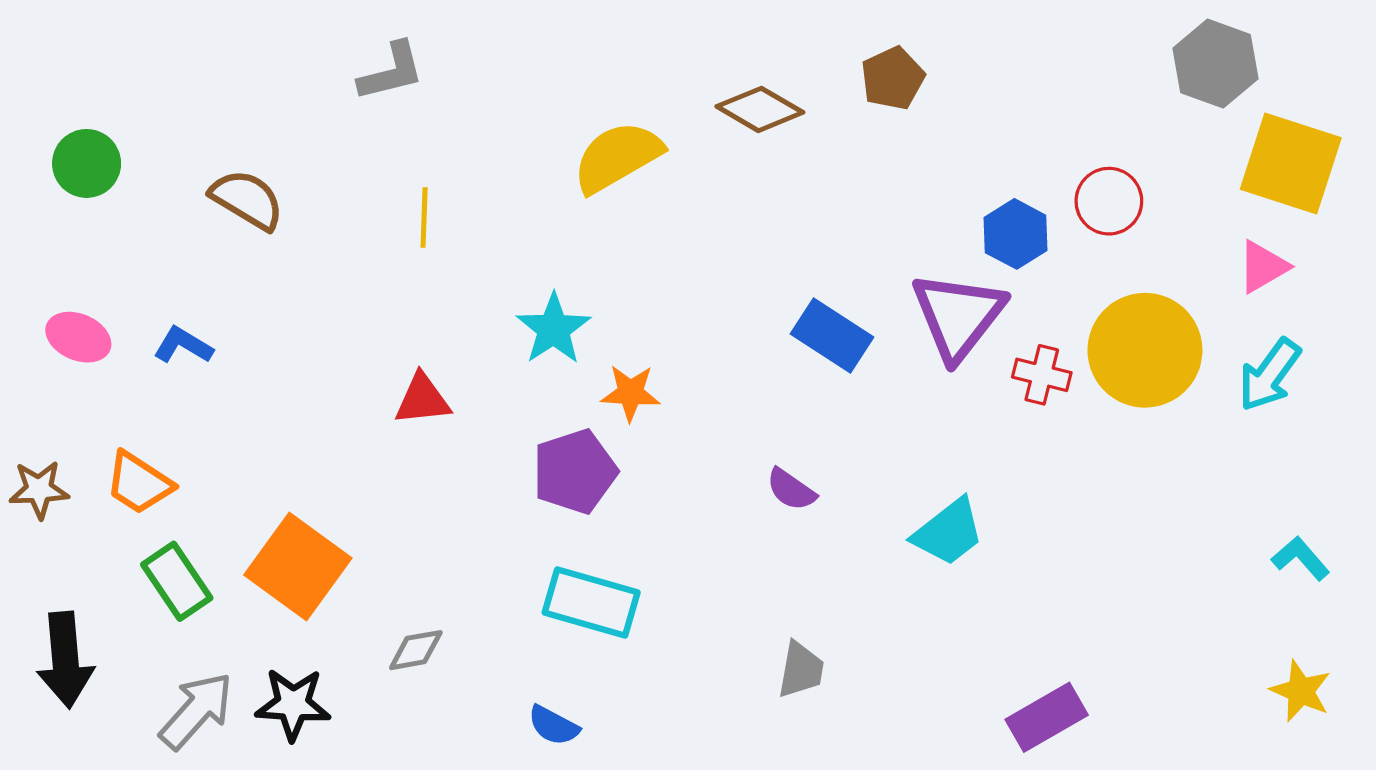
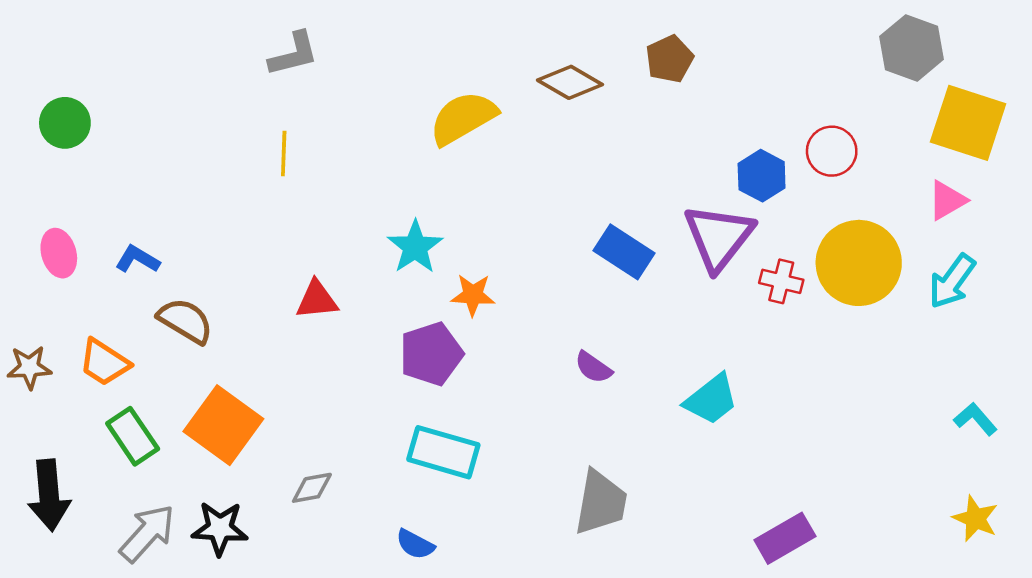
brown semicircle: (247, 200) -> (185, 321), moved
yellow line: (424, 218) -> (284, 154), moved
pink ellipse: (78, 337) -> (59, 253), turned 51
gray trapezoid: (801, 670) -> (601, 503), size x1.5

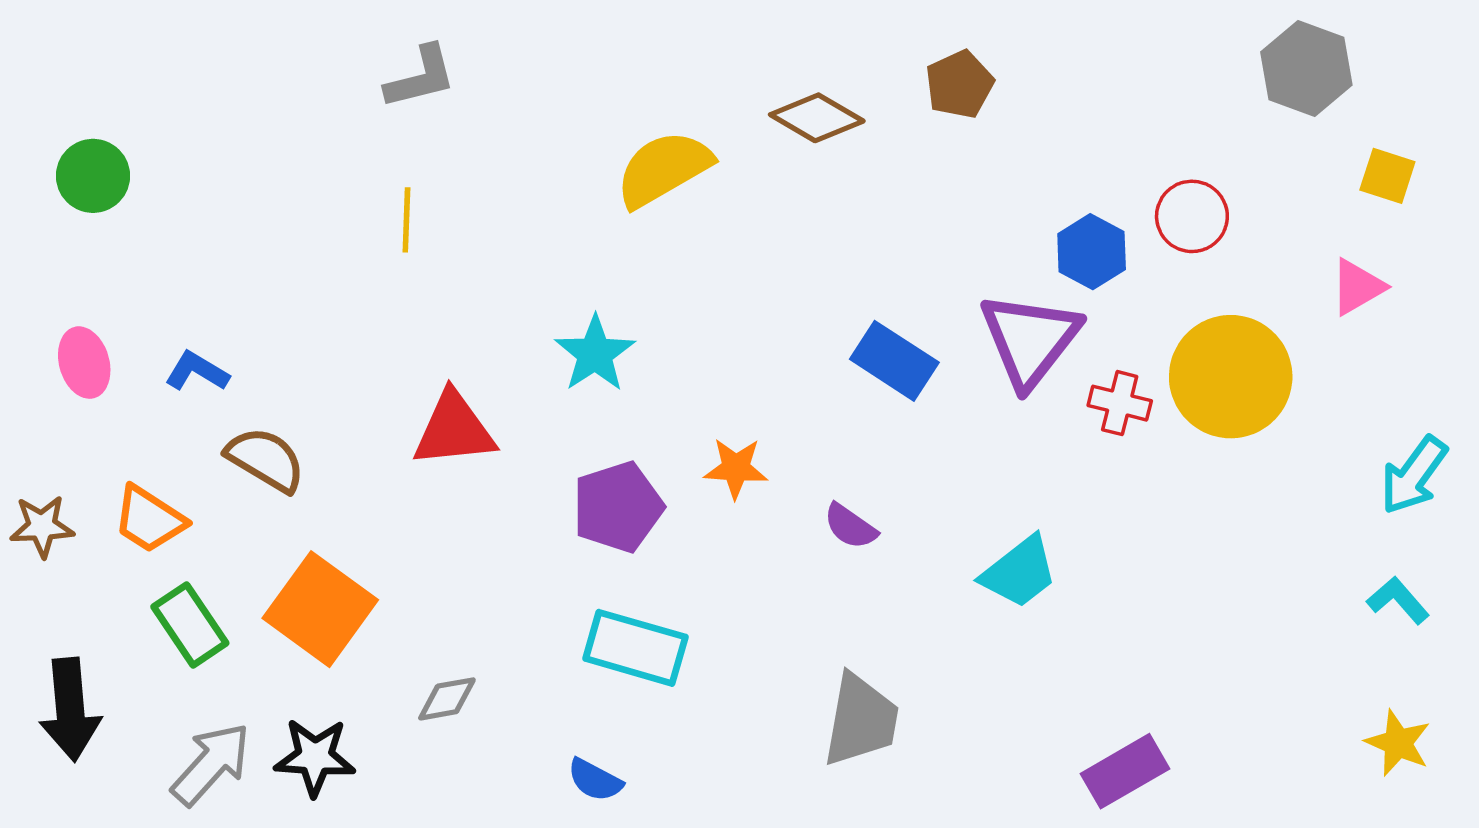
yellow square: (968, 123) -> (1387, 176), size x0.5
cyan arrow: (952, 281) -> (1414, 475), moved
orange star: (473, 295) -> (736, 468), moved
red triangle: (317, 300) -> (454, 429), size x1.4

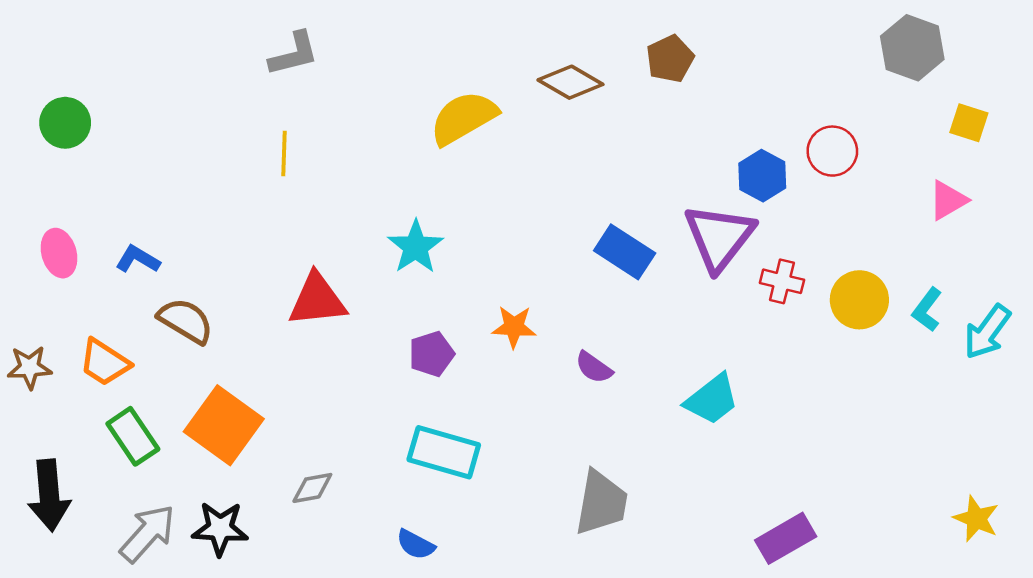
yellow circle: (1231, 377) -> (859, 300), moved, size x0.7
purple pentagon: (618, 507) -> (432, 354), size x0.7
cyan L-shape: (1398, 600) -> (927, 310), moved, turned -102

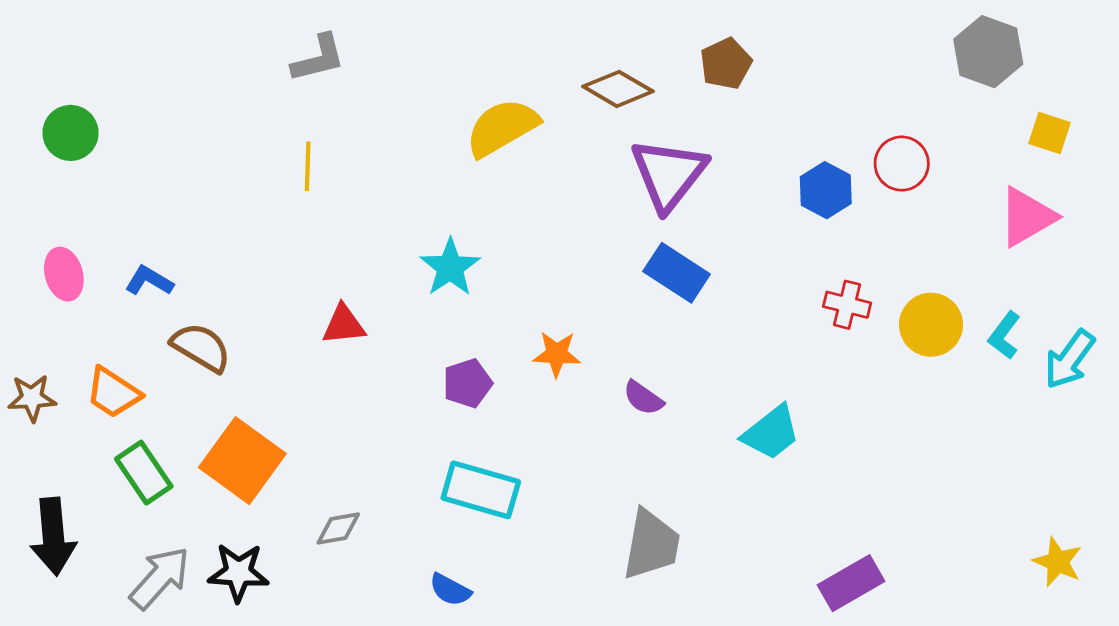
pink triangle: (948, 200) -> (1027, 217), size x1.4
purple triangle: (719, 237) -> (669, 174), moved
red triangle: (317, 300) -> (344, 325), size x0.7

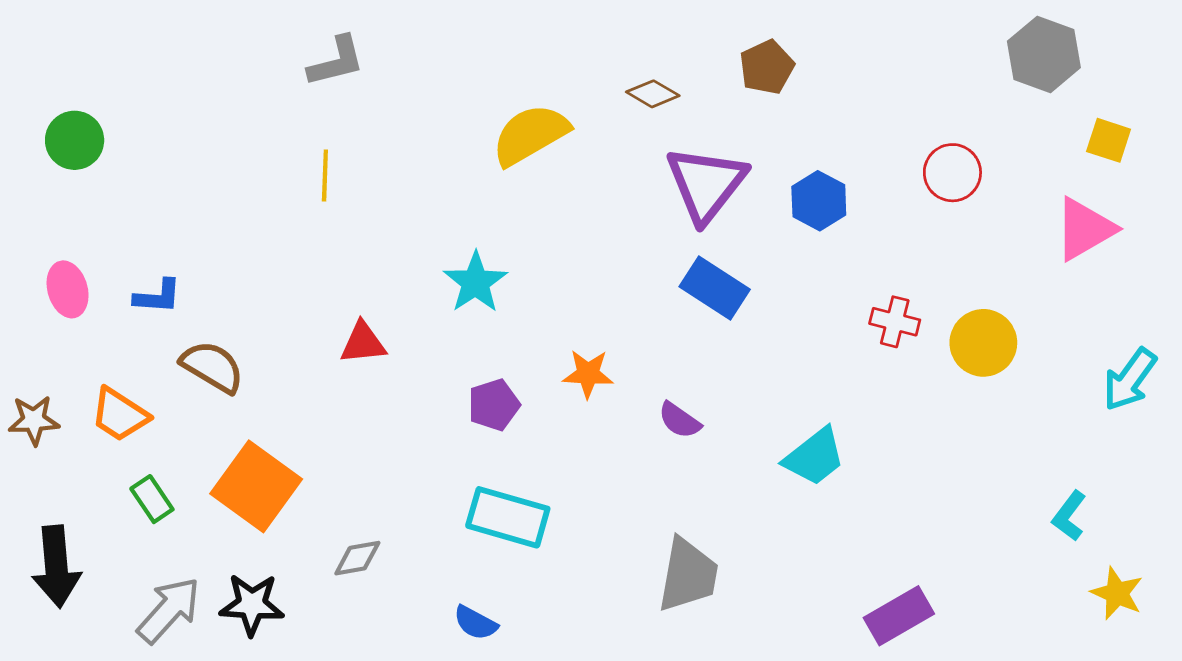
brown diamond: (618, 89) -> (653, 94), size x0.7
blue hexagon: (826, 190) -> (819, 201), moved
blue L-shape: (149, 281) -> (158, 296), turned 153
cyan L-shape: (1004, 335) -> (1069, 516), moved
green rectangle: (144, 473) -> (152, 499), size x0.7

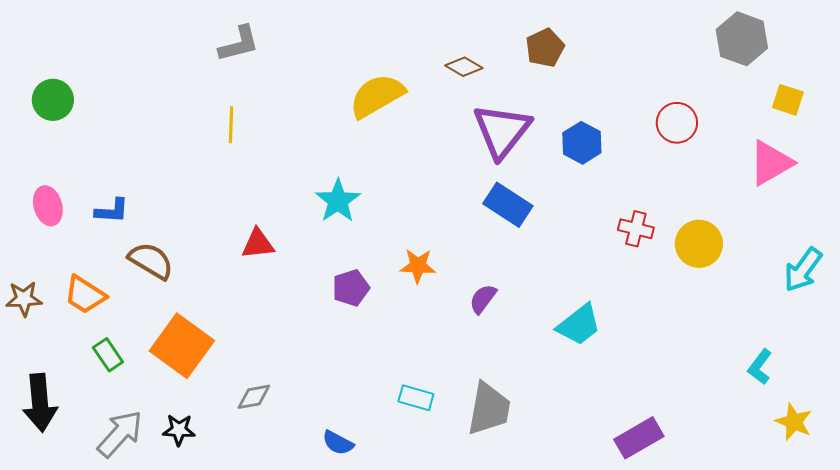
purple semicircle: (679, 420) -> (483, 299), turned 92
cyan rectangle: (508, 517) -> (416, 398), moved, size x0.6
black star: (252, 605) -> (179, 430), size x0.7

